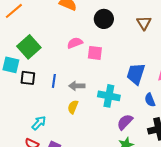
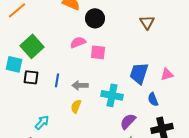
black circle: (104, 19) -> (95, 18), moved

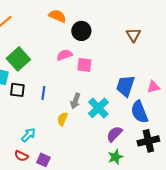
gray arrow: (80, 85) -> (75, 101), moved, turned -70
cyan cross: (112, 95) -> (98, 108), turned 35
blue semicircle: (153, 99) -> (139, 112), size x1.6

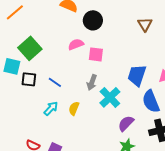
blue line: (43, 93) -> (55, 82), turned -64
gray arrow: (75, 101) -> (92, 82), moved
cyan arrow: (28, 135) -> (51, 108), moved

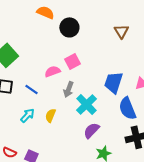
pink semicircle: (76, 44) -> (52, 71), moved
pink square: (96, 54) -> (72, 61), turned -35
purple semicircle: (126, 123) -> (91, 130), moved

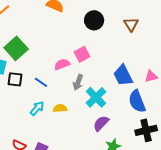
black circle: (69, 27) -> (94, 20), moved
blue trapezoid: (113, 82) -> (123, 75), turned -45
yellow semicircle: (50, 115) -> (60, 108), turned 64

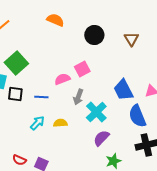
blue line: (41, 82) -> (41, 97), turned -32

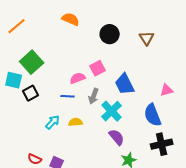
blue trapezoid: (123, 90) -> (125, 84), moved
black square: (15, 94) -> (31, 93), turned -35
blue line: (41, 97) -> (68, 96), moved
purple semicircle: (101, 138) -> (117, 137), turned 96

